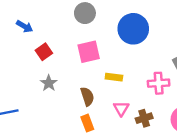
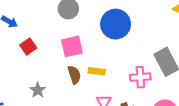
gray star: (49, 83) -> (38, 90), moved
brown semicircle: (87, 96) -> (74, 75), moved

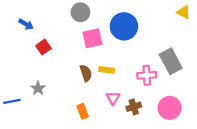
pink square: (72, 46) -> (92, 38), moved
gray star: (38, 90) -> (38, 88), moved

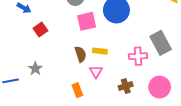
pink triangle: (113, 98) -> (96, 72), moved

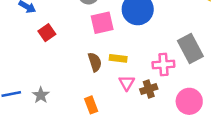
gray star: (35, 69) -> (41, 95), moved
pink triangle: (96, 72) -> (127, 83), moved
brown cross: (126, 86) -> (149, 89), moved

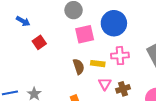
pink cross: (163, 64) -> (120, 56), moved

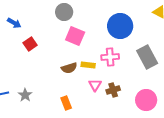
blue circle: (114, 23) -> (120, 26), moved
pink square: (85, 34) -> (75, 36), turned 36
brown semicircle: (79, 67) -> (69, 68), turned 91

